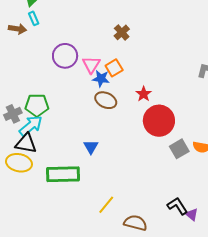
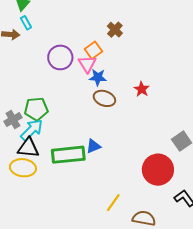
orange square: (114, 68) -> (93, 50), moved
red circle: (159, 121) -> (158, 170), moved
blue triangle: (91, 147) -> (93, 146), turned 42
green rectangle: (63, 174) -> (68, 155), moved

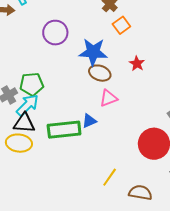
orange square: (93, 50) -> (121, 25), moved
pink triangle: (87, 64) -> (109, 98), moved, turned 42
blue star: (98, 77) -> (93, 52), size x1.6

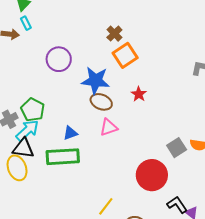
orange square: (121, 25) -> (125, 55), size x1.4
green pentagon: (32, 84) -> (33, 110), turned 30
blue triangle: (89, 121) -> (70, 133), moved
yellow ellipse: (19, 143) -> (17, 168), turned 60

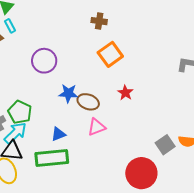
brown cross: (114, 34) -> (99, 21), moved, turned -35
blue star: (96, 80) -> (68, 93), moved, size x0.7

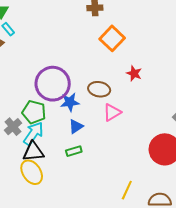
purple circle: (44, 61) -> (53, 84), moved, size x1.4
blue star: (68, 93) -> (70, 102), moved
green rectangle: (52, 158) -> (74, 151), size x0.5

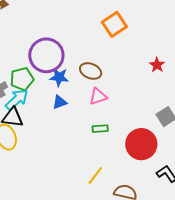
red star: (134, 73) -> (157, 65), moved
green pentagon: (34, 112) -> (22, 79), turned 30
green rectangle: (74, 151) -> (100, 129), moved

